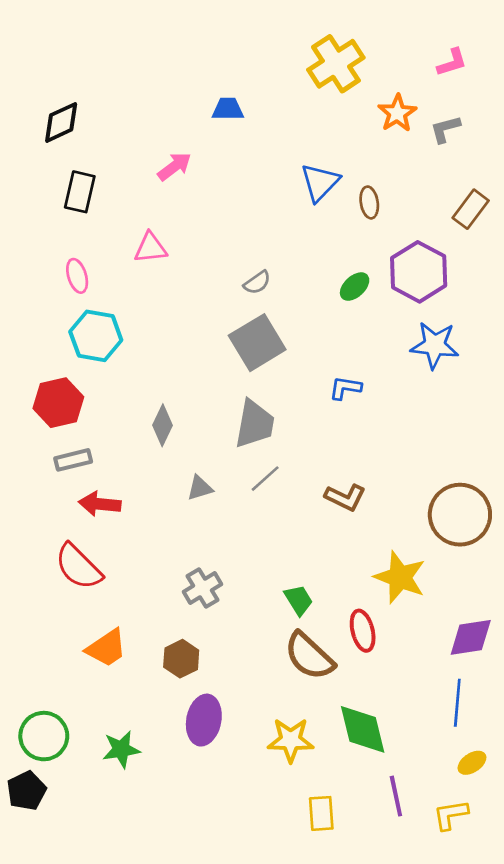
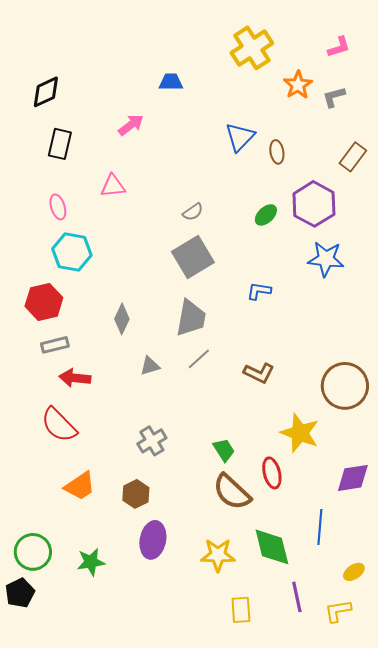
blue line: (457, 703) -> (320, 527), moved

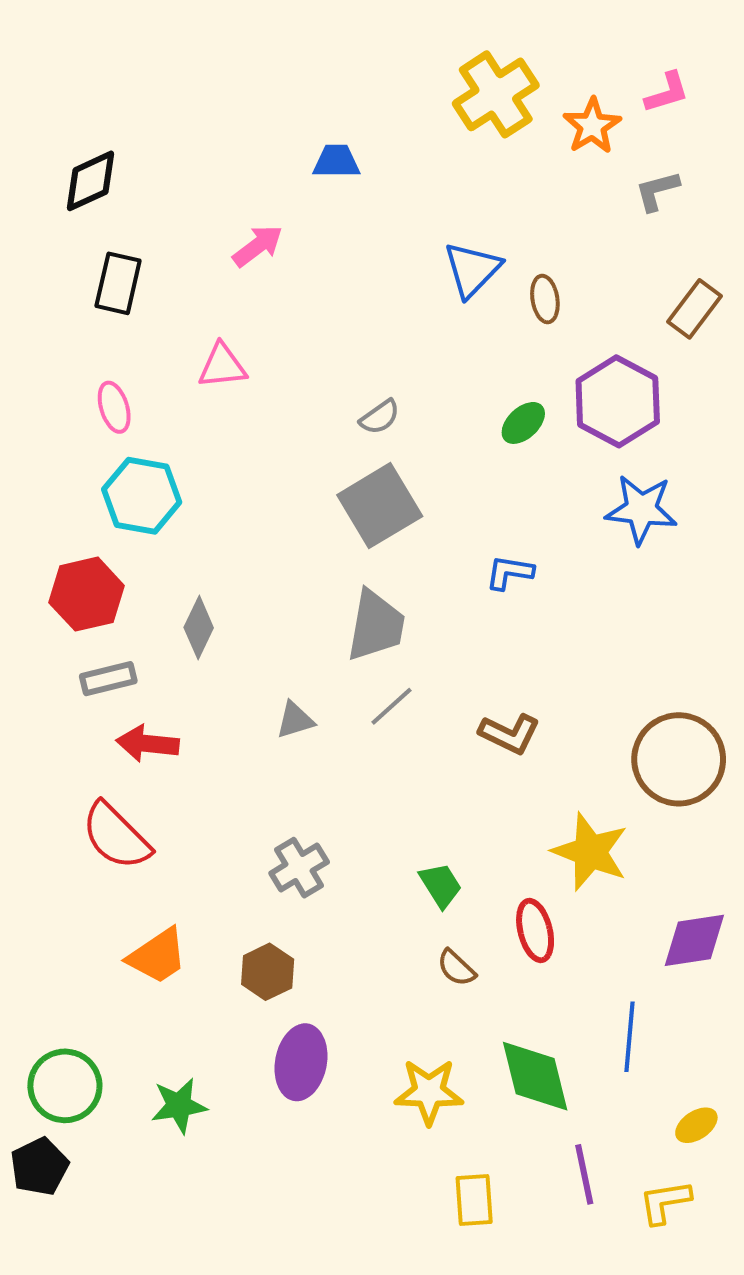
orange star: (298, 85) -> (592, 126), moved
gray diamond: (122, 319) -> (199, 628), moved
brown semicircle: (232, 492) -> (456, 968), size x0.5

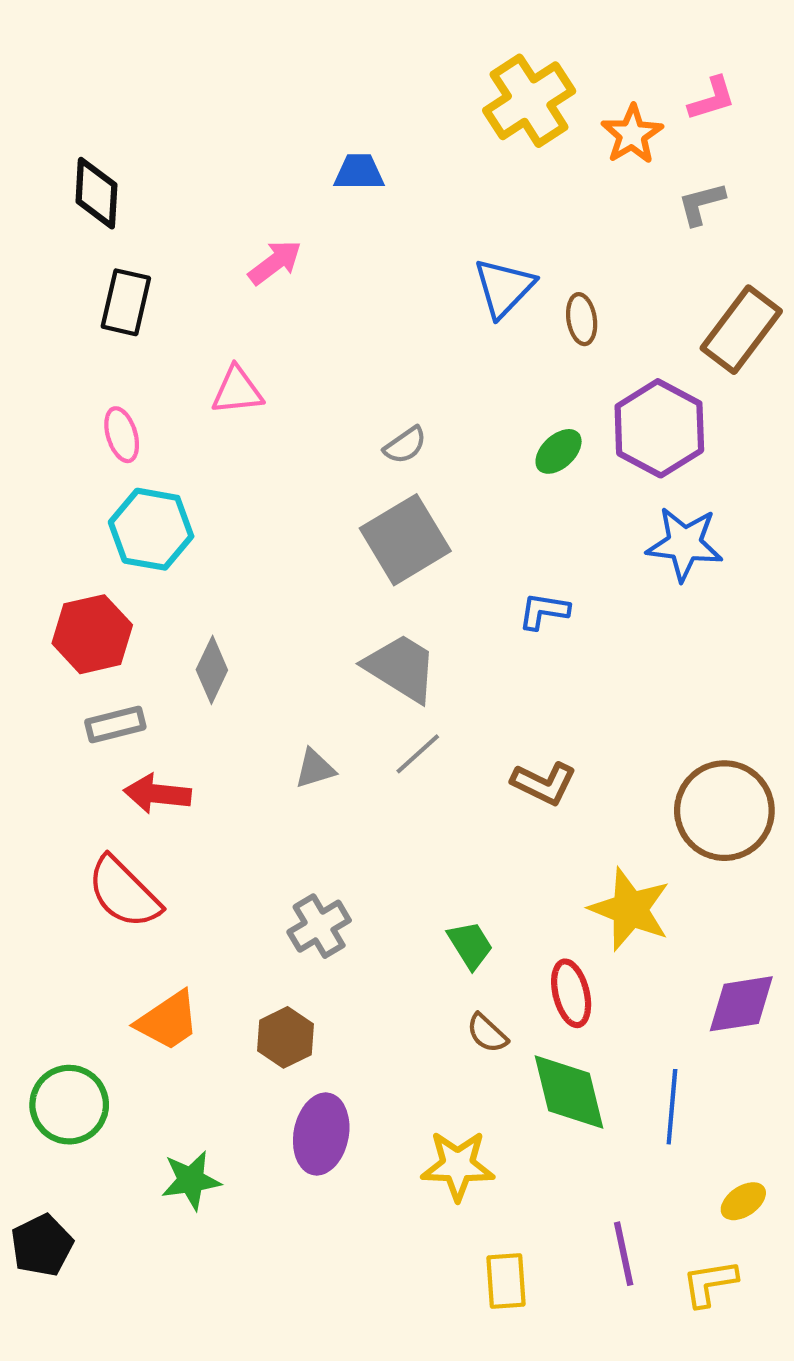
black diamond: (90, 181) -> (96, 193), turned -62
brown rectangle: (694, 309) -> (741, 330), size x1.4
gray trapezoid: (376, 626) -> (401, 668), turned -68
green diamond: (535, 1076) -> (569, 1092), moved
green circle: (65, 1086) -> (69, 1105), moved

